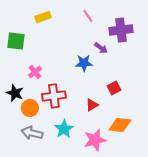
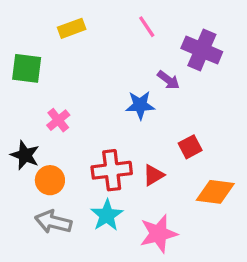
purple cross: (121, 30) -> (202, 50), turned 30
red cross: (54, 96) -> (112, 170), moved
orange diamond: (120, 125) -> (215, 192), moved

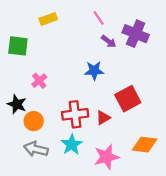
purple arrow: (168, 80) -> (109, 41), moved
red square: (190, 147) -> (128, 99), size x1.6
orange diamond: (215, 192) -> (145, 145), moved

